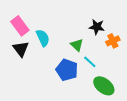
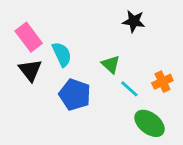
black star: (97, 27) -> (134, 21), moved
orange cross: (113, 41) -> (162, 82), moved
blue pentagon: (67, 70) -> (75, 95), moved

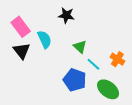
black star: (134, 21) -> (66, 15), moved
orange cross: (162, 82) -> (117, 59), turned -32
blue pentagon: (75, 95) -> (75, 80), moved

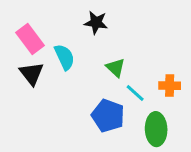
orange cross: (117, 59) -> (170, 86), turned -32
green ellipse: (108, 89) -> (156, 129), turned 50

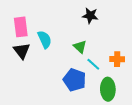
black star: (96, 22) -> (90, 16), moved
pink rectangle: (30, 39) -> (21, 27), turned 30

